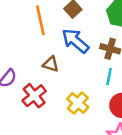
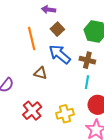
red cross: (34, 96) -> (32, 111), moved
yellow cross: (78, 103) -> (65, 114), moved, turned 36

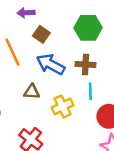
yellow cross: (65, 114) -> (63, 106), moved

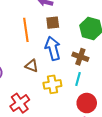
brown square: (41, 34) -> (53, 23), turned 32
blue arrow: (51, 64) -> (53, 48), turned 30

